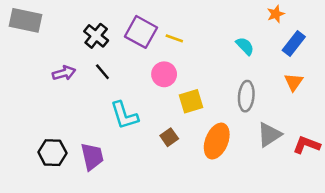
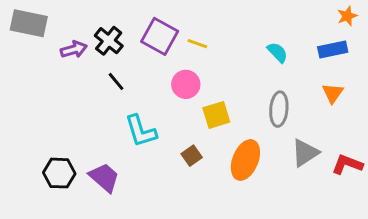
orange star: (276, 14) -> (347, 16), moved
blue rectangle: (294, 44) -> (333, 49), turned 40
purple arrow: (64, 73) -> (74, 49), moved
purple trapezoid: (92, 156) -> (104, 177), turned -36

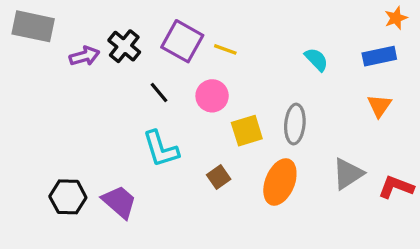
black line: (116, 81) -> (159, 93), moved
gray ellipse: (279, 109) -> (295, 124), moved

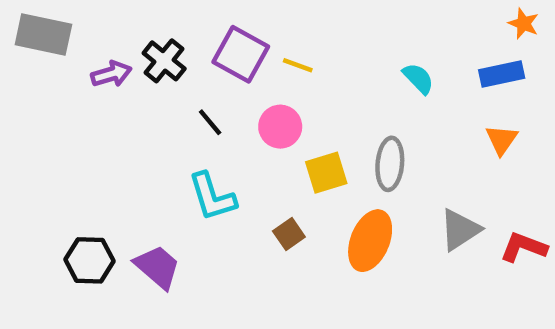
orange star: (396, 18) -> (524, 24), turned -30

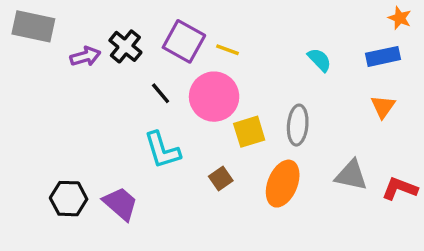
pink circle: (280, 127) -> (214, 97), size x1.5
gray triangle: (460, 230) -> (351, 175), turned 45

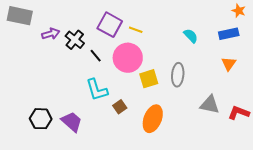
black cross: (125, 46) -> (75, 40), moved
brown square: (221, 179) -> (120, 107), moved
orange ellipse: (283, 184) -> (153, 119), moved

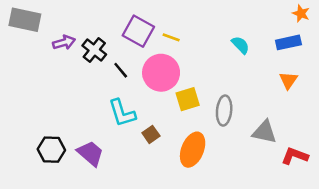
gray ellipse: (178, 75) -> (224, 111), moved
red L-shape: (239, 113) -> (295, 156), moved

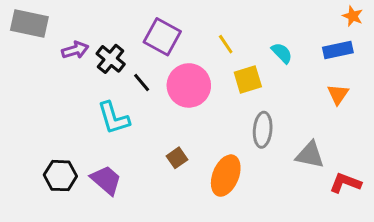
yellow line: (171, 37) -> (226, 44), moved, turned 36
yellow square: (188, 99) -> (248, 80), moved
cyan L-shape: (122, 113) -> (114, 118), moved

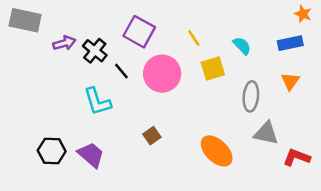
gray ellipse: (263, 130) -> (251, 96), moved
orange ellipse: (226, 176) -> (217, 151), moved, turned -68

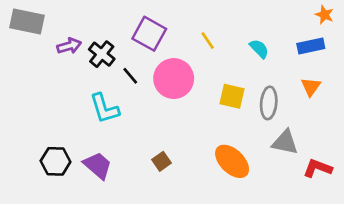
yellow square: (213, 68) -> (232, 96), moved, turned 30
brown square: (152, 136) -> (161, 161), moved

